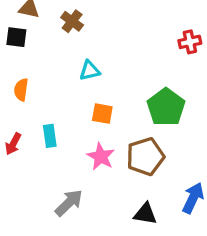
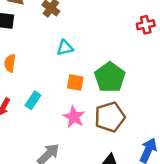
green pentagon: (166, 107) -> (110, 77), moved
cyan rectangle: (50, 136) -> (33, 100), turned 42

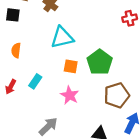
cyan triangle: (65, 48) -> (62, 37), size x1.6
brown pentagon: (110, 117) -> (117, 95), moved

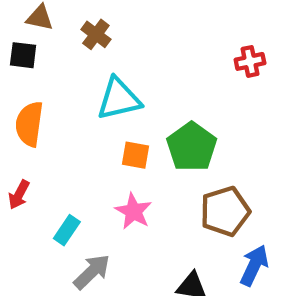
orange semicircle: (16, 50) -> (29, 124), size x1.5
cyan rectangle: (35, 81) -> (67, 230), moved

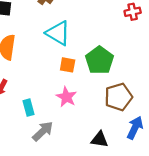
cyan triangle: (119, 99) -> (58, 33), turned 44
cyan rectangle: (67, 230) -> (29, 108), turned -49

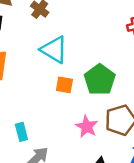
pink star: (66, 97) -> (87, 127), moved

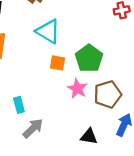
pink star: (87, 127) -> (77, 89), moved

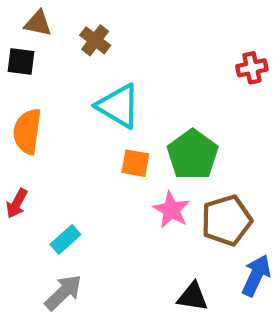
cyan rectangle: (19, 105) -> (65, 239), turned 63
gray arrow: (33, 128) -> (63, 292), moved

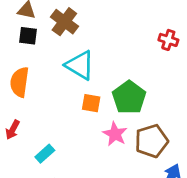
brown cross: (95, 40) -> (64, 22), size x1.4
black square: (21, 61) -> (28, 36), moved
red cross: (252, 68) -> (168, 40), turned 30

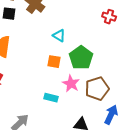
cyan triangle: (80, 65) -> (59, 36), moved, size x0.6
cyan rectangle: (45, 154) -> (51, 98), moved, turned 56

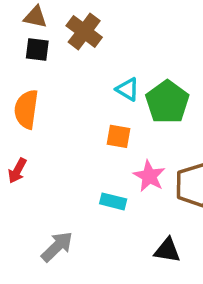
green pentagon: (81, 58) -> (167, 102), moved

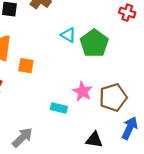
orange square: (119, 136) -> (26, 66), moved

